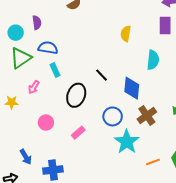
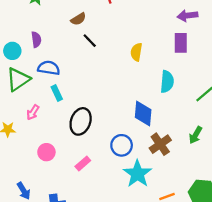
black line: (101, 75) -> (90, 41), moved

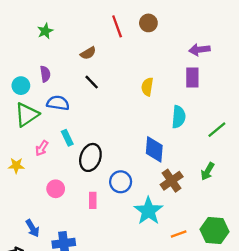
black line: (90, 41) -> (92, 82), moved
cyan rectangle: (57, 93) -> (67, 138), moved
blue circle: (122, 145) -> (121, 182), moved
pink rectangle: (83, 164) -> (93, 200), turned -49

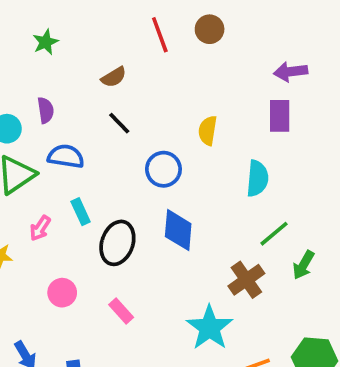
green line: (217, 130) -> (274, 234), moved
blue diamond: (154, 149) -> (178, 230), moved
blue circle: (121, 182) -> (163, 169), moved
pink rectangle: (93, 200) -> (121, 311), turned -42

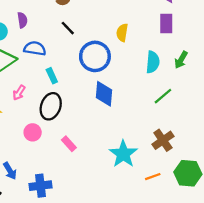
blue circle: (163, 169) -> (95, 56), size x1.4
cyan rectangle: (81, 212) -> (52, 76), moved
black ellipse: (117, 243) -> (51, 106), moved
green arrow: (303, 265) -> (181, 60), moved
brown cross: (246, 280) -> (163, 140), moved

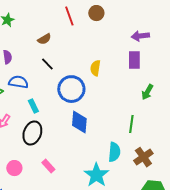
cyan semicircle: (153, 62) -> (114, 152), moved
green line: (163, 96) -> (131, 124), turned -42
pink circle: (33, 132) -> (14, 168), moved
brown cross: (163, 140) -> (143, 157), moved

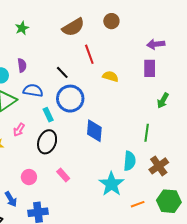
red line: (69, 16) -> (89, 54), moved
brown semicircle: (44, 39) -> (73, 27), moved, size x1.6
yellow semicircle: (95, 68) -> (110, 76), turned 98
blue circle: (71, 89) -> (70, 99), moved

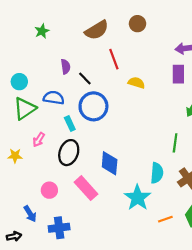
purple semicircle: (22, 65) -> (66, 67), moved
blue diamond: (94, 131) -> (110, 163), moved
pink rectangle: (63, 175) -> (86, 188), size x1.6

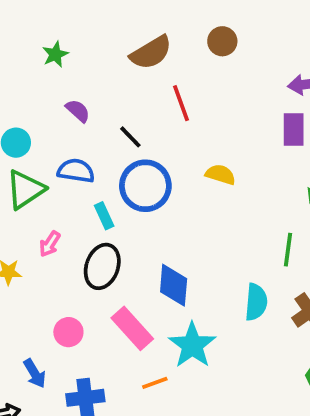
purple semicircle: (66, 67) -> (78, 111), moved, turned -40
yellow semicircle: (136, 83) -> (220, 174), moved
cyan star: (137, 198) -> (192, 345), moved
orange line: (165, 219) -> (155, 383), moved

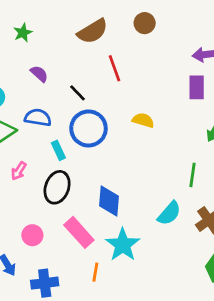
cyan semicircle: (256, 302) -> (169, 213), turned 36
orange line: (155, 383) -> (95, 272), turned -60

